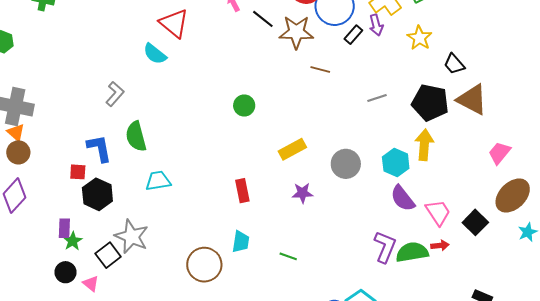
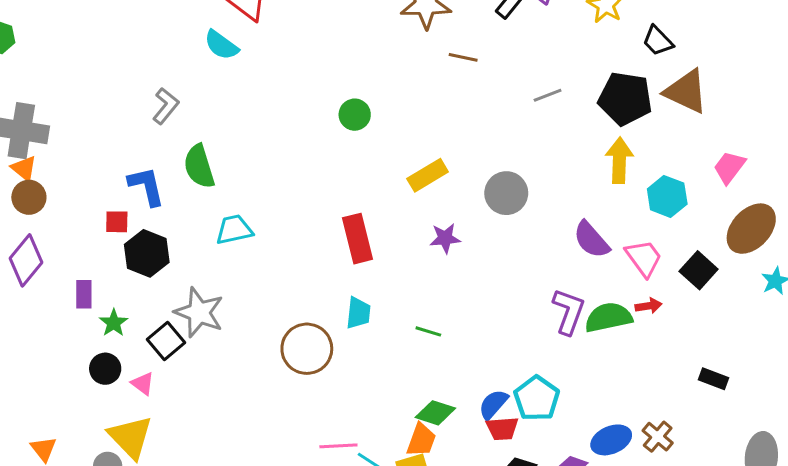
cyan hexagon: (396, 163) -> (667, 196), moved
red rectangle: (242, 191) -> (358, 239), size x1.4
purple rectangle: (64, 228) -> (84, 294), moved

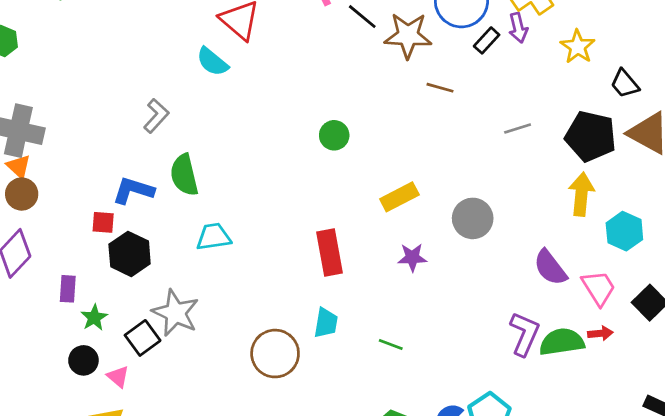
blue L-shape: (146, 186) -> (133, 190), turned -63

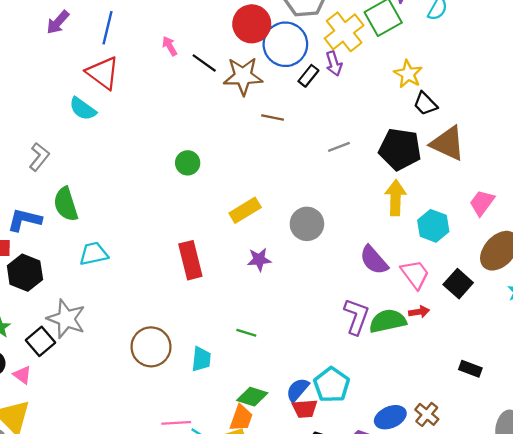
yellow star: (578, 47) -> (408, 74), moved
cyan trapezoid: (326, 323) -> (201, 359), moved

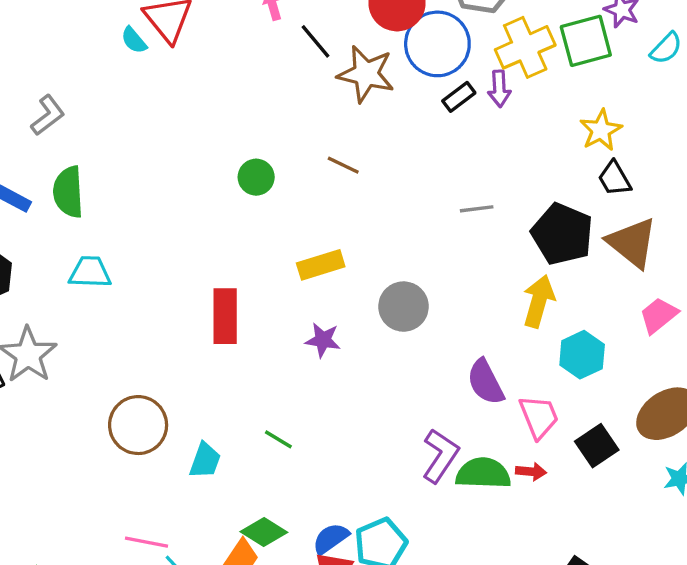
cyan semicircle: (83, 109) -> (134, 40), moved, size x0.7
brown line: (273, 117) -> (343, 165), moved
pink trapezoid: (482, 203) -> (659, 315), moved

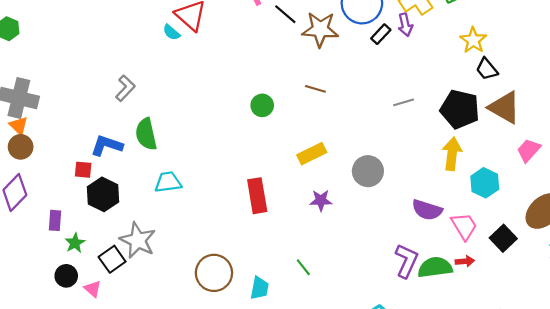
purple semicircle: (485, 382) -> (427, 210), turned -36
green line: (278, 439) -> (303, 267), turned 30

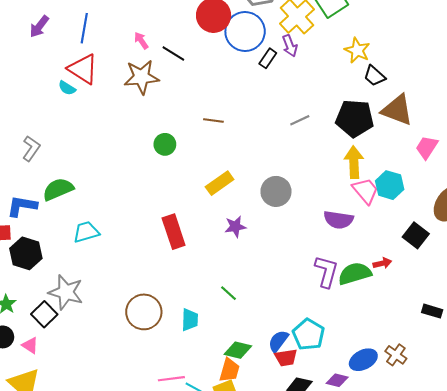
brown star: (320, 29) -> (141, 77), moved
green semicircle: (146, 134) -> (58, 189), turned 88
pink trapezoid: (464, 226) -> (365, 191), moved

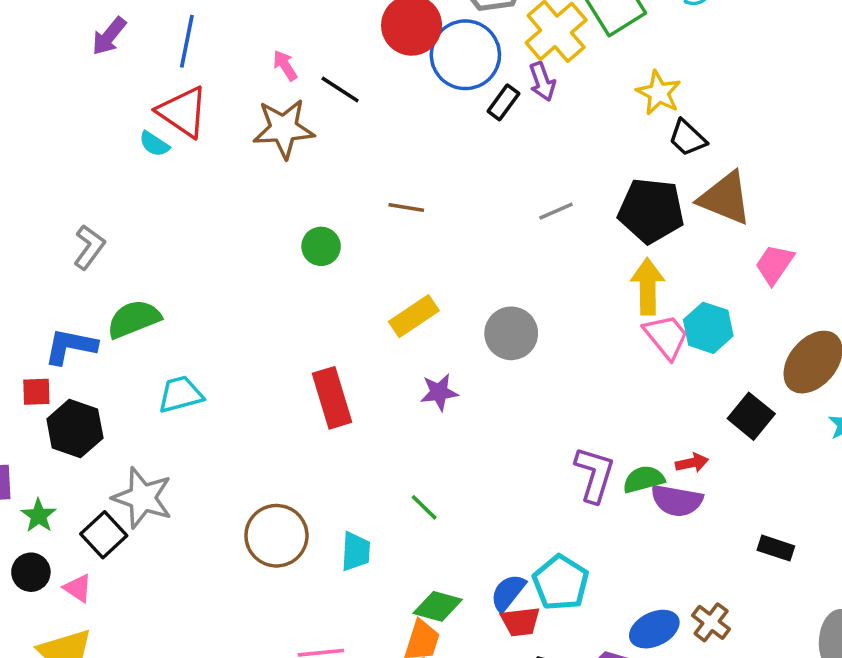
purple semicircle: (338, 220) -> (677, 501), moved
green semicircle: (355, 274) -> (644, 479), size x0.7

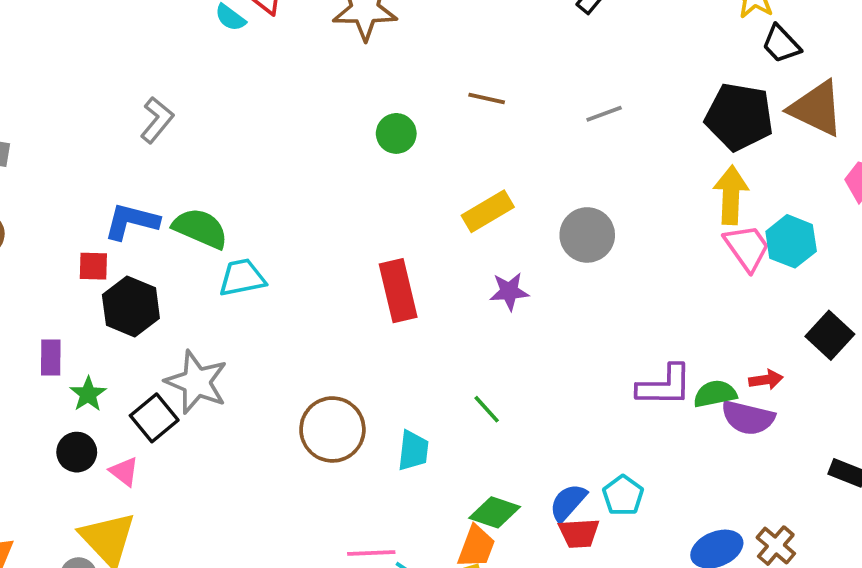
gray line: (556, 211) -> (604, 114), moved
green semicircle: (134, 319) -> (200, 228), moved, turned 42
purple L-shape: (595, 474) -> (665, 386), turned 70
cyan pentagon: (561, 583) -> (623, 495), size x0.7

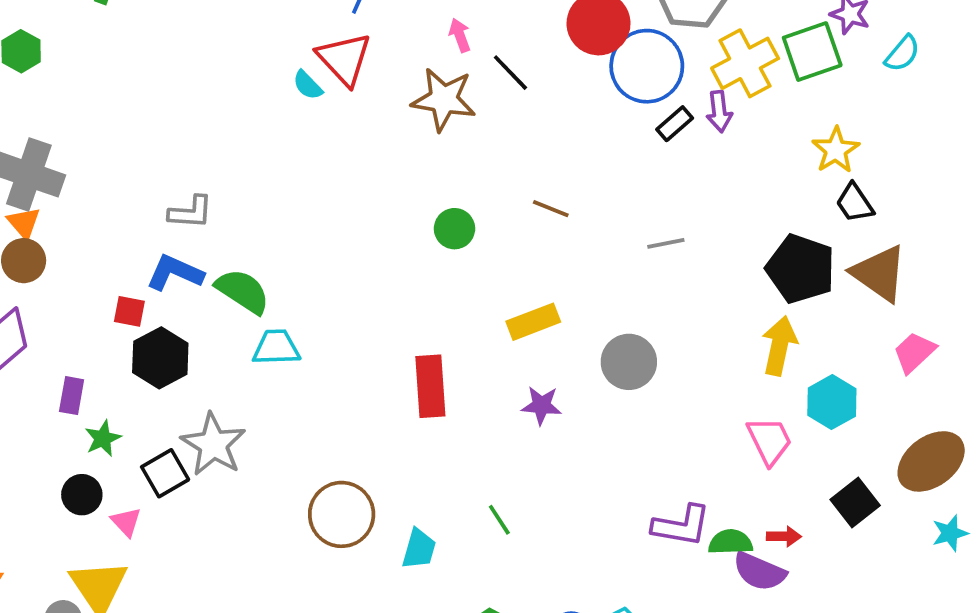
gray L-shape: (157, 120) -> (191, 212), moved, turned 45
pink trapezoid: (747, 248) -> (769, 441), moved

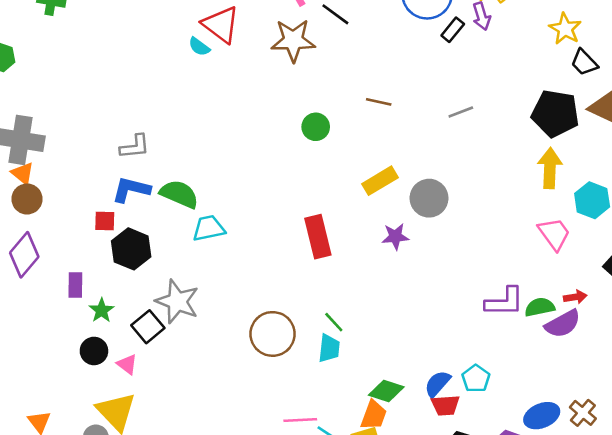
gray circle: (629, 362) -> (429, 198), moved
green line: (499, 520) -> (334, 322), moved
purple semicircle: (759, 572) -> (563, 324), turned -42

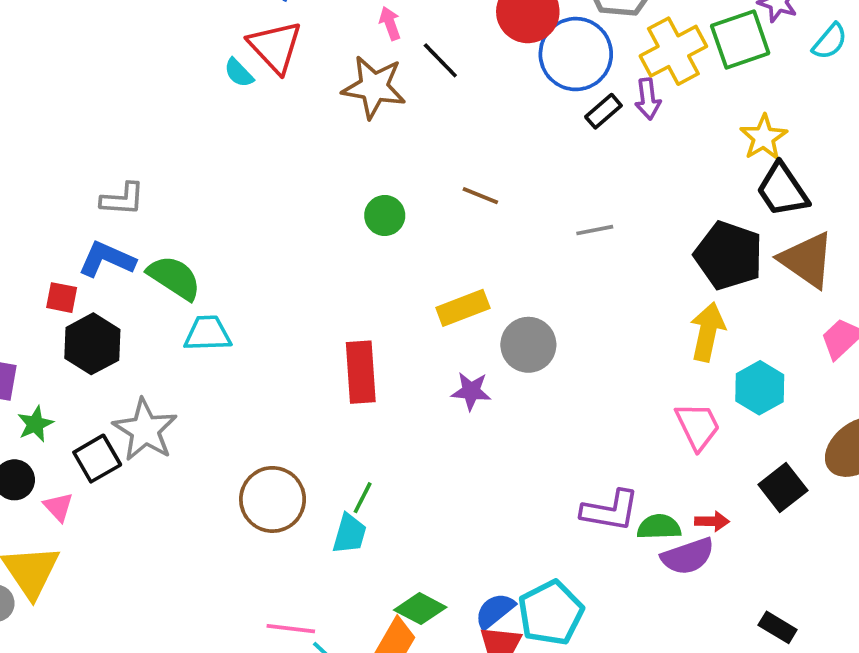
black trapezoid: (584, 62) -> (782, 190), size x1.4
green line: (334, 322) -> (363, 498), turned 60
cyan pentagon: (476, 379) -> (551, 613), size x1.6

